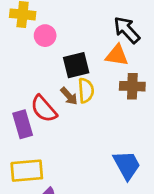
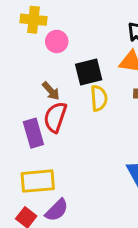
brown arrow: (69, 96) -> (51, 91), moved
red semicircle: (44, 109) -> (55, 117), turned 60

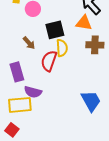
red semicircle: (55, 117) -> (49, 61), moved
purple semicircle: (57, 210) -> (33, 92), moved, turned 60

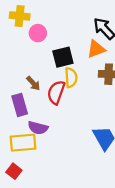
orange triangle: (84, 23) -> (96, 49), turned -30
brown arrow: (29, 43) -> (33, 83), moved

